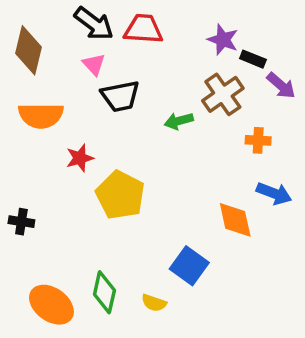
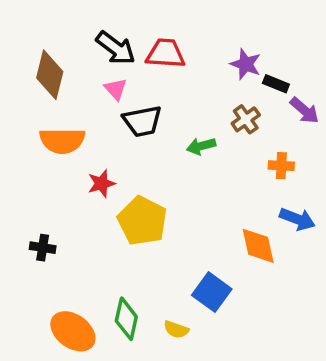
brown cross: (223, 94) -> (246, 119), size x0.7

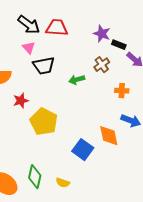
blue square: (212, 292) -> (83, 150), moved

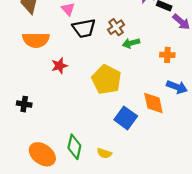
brown cross: (102, 65) -> (116, 27), moved
green arrow: (77, 80) -> (131, 43), moved
yellow pentagon: (44, 122) -> (106, 80), moved

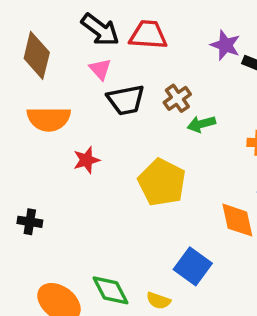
blue square: (126, 118) -> (193, 266), moved
green diamond: (74, 147) -> (110, 290), turned -40

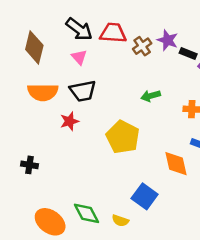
brown cross: (177, 98) -> (142, 46), moved
black trapezoid: (126, 100) -> (83, 91), moved

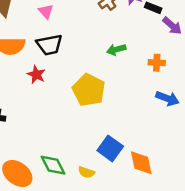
red star: (69, 121) -> (36, 75), turned -30
orange diamond: (176, 164) -> (141, 163), moved

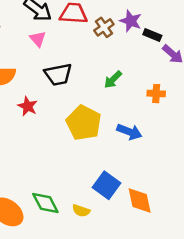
black trapezoid: (49, 45) -> (58, 74), moved
green arrow: (116, 50) -> (113, 80), turned -30
blue arrow: (167, 98) -> (129, 132), moved

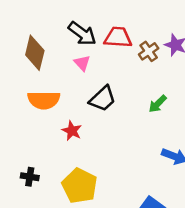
black trapezoid: (58, 74) -> (103, 99), turned -32
yellow pentagon: (84, 123) -> (80, 186), moved

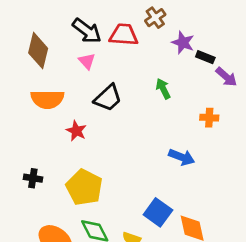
brown cross: (149, 51) -> (155, 18), moved
green arrow: (158, 104) -> (163, 89), moved, turned 108

